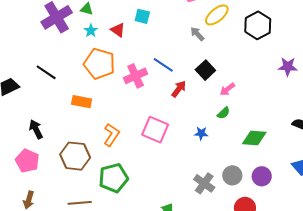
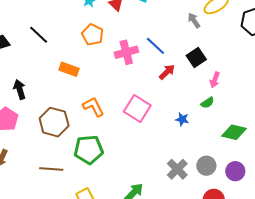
orange pentagon: (99, 64) -> (93, 35), size x0.7
pink arrow: (227, 89) -> (215, 80), turned -42
orange L-shape: (111, 135) -> (93, 107), turned -70

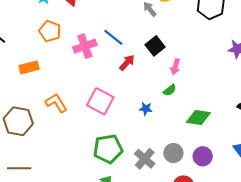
orange rectangle: (69, 69) -> (29, 67), turned -30
green pentagon: (89, 150) -> (108, 149), moved

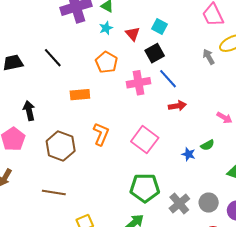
black square: (155, 46) -> (155, 53), moved
red arrow: (127, 63) -> (177, 106), turned 30
pink arrow: (175, 67) -> (224, 118), turned -84
green semicircle: (170, 90) -> (207, 145), moved
orange L-shape: (56, 103) -> (101, 134), turned 45

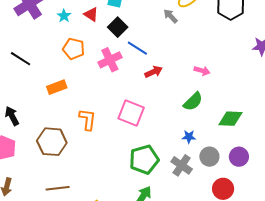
green semicircle: (207, 145) -> (193, 102), size x1.5
blue star: (188, 154) -> (189, 137), moved

